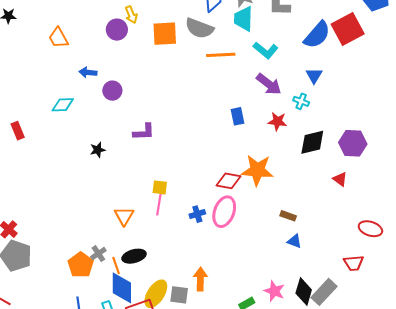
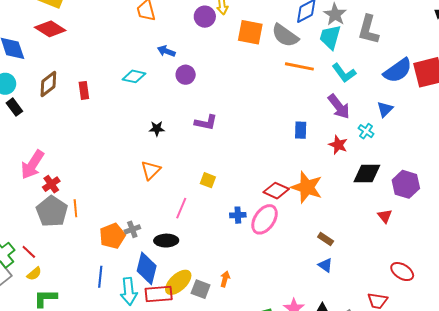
pink line: (159, 205) -> (181, 208), moved
orange triangle: (124, 216) -> (151, 170), moved
orange line: (116, 265) -> (75, 208), moved
orange arrow: (200, 279) -> (225, 279), size x0.7

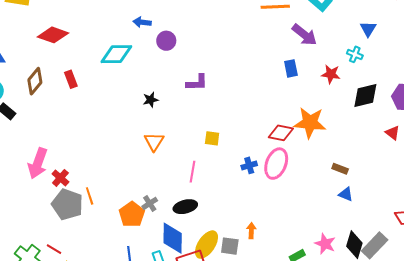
red diamond: (50, 29) -> (53, 35), moved
cyan diamond: (134, 76) -> (116, 54), size x1.4
purple arrow: (339, 107) -> (304, 35), moved

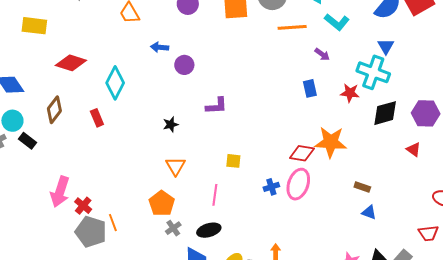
purple arrow: (304, 35) -> (322, 54), size x0.6
cyan diamond: (116, 54) -> (115, 83), moved, turned -60
cyan cross: (355, 54) -> (373, 72), size x2.0
red rectangle: (71, 79) -> (97, 118), moved
orange pentagon: (132, 214) -> (162, 203), moved

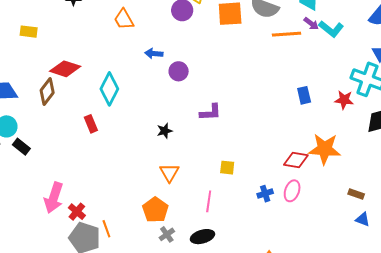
yellow rectangle: (34, 26) -> (29, 32), size x0.7
purple arrow: (322, 54) -> (311, 24), moved
brown diamond: (54, 110) -> (47, 92), moved
pink ellipse: (298, 184) -> (292, 191), size x0.7

